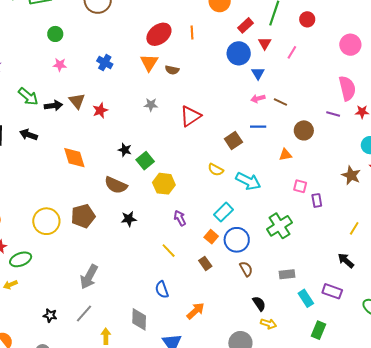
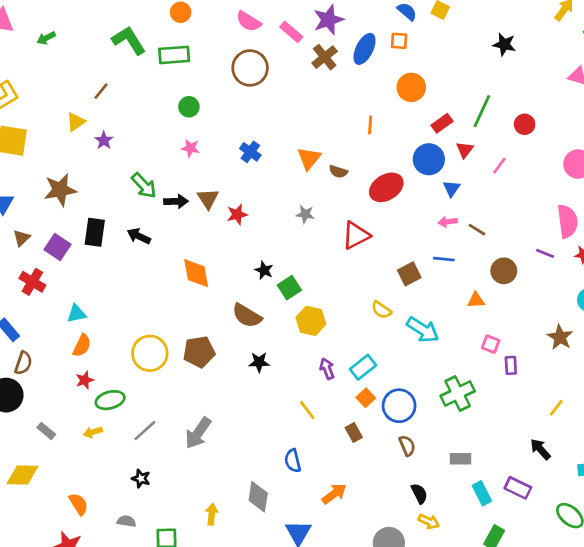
red ellipse: (159, 34) -> (386, 187), moved
cyan rectangle: (224, 212) -> (363, 367), moved
gray line: (84, 314) -> (145, 431), moved

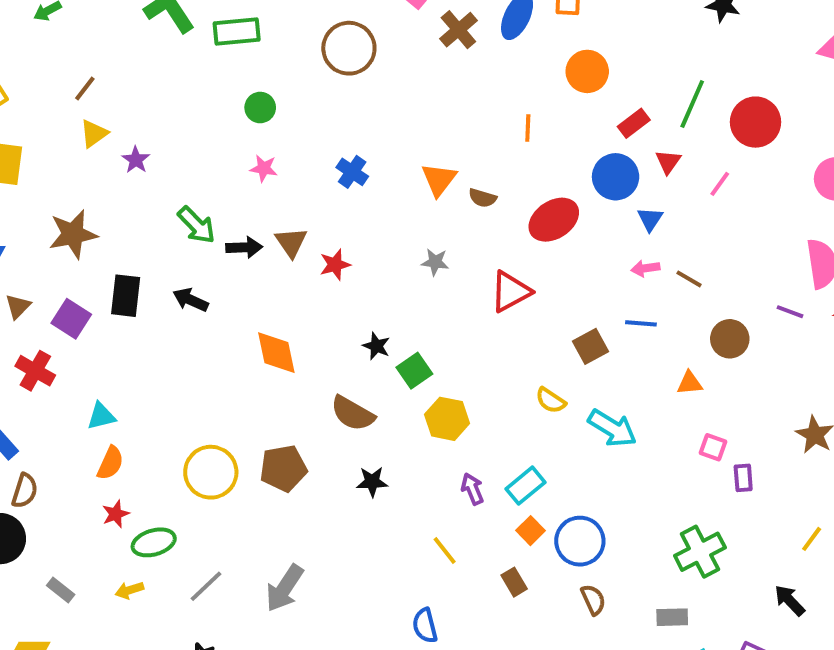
brown line: (101, 91) -> (85, 89), moved
red circle: (525, 124) -> (756, 122), size x1.6
green cross: (458, 394) -> (700, 552), moved

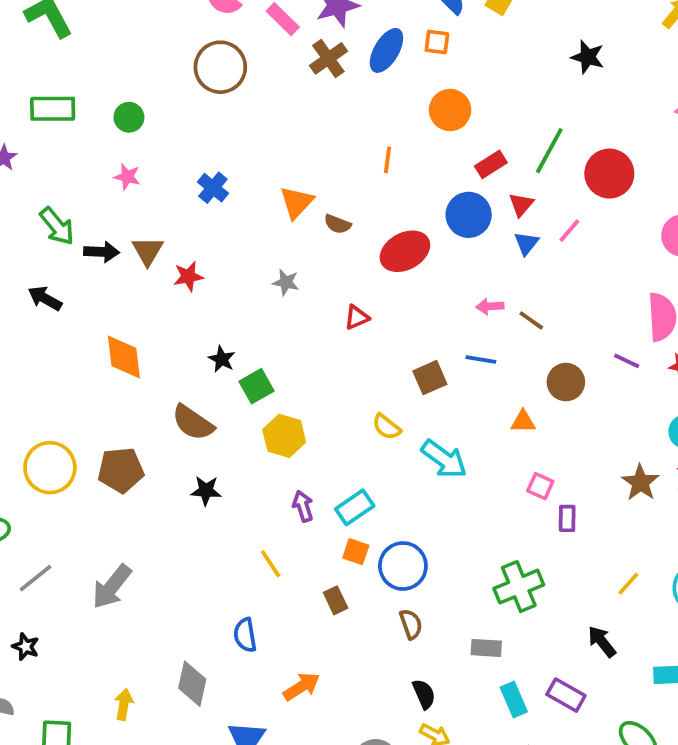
green rectangle: (237, 32) -> (53, 109), moved
blue triangle: (650, 219) -> (526, 243), moved
red triangle: (511, 291) -> (357, 317), size x0.6
orange square: (531, 531) -> (356, 552), turned -32

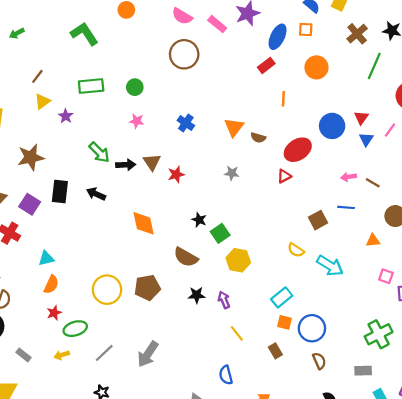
brown cross: (328, 58) -> (357, 34), moved
green line: (549, 151) -> (374, 66), moved
red rectangle: (491, 164) -> (266, 65), moved
red triangle: (357, 317) -> (284, 176), moved
purple arrow: (303, 506) -> (224, 300), moved

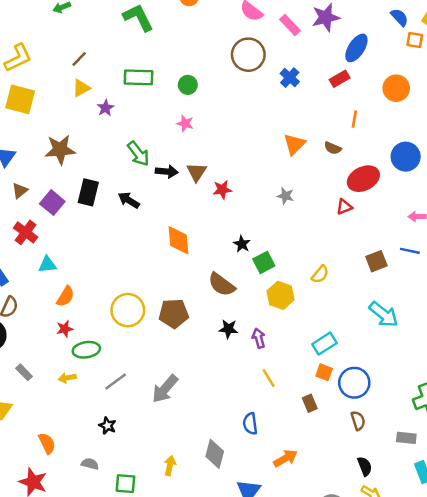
orange square: (306, 30) -> (415, 40), moved
blue cross: (186, 123) -> (290, 78), moved
brown semicircle: (258, 138) -> (333, 148), moved
yellow semicircle: (296, 250) -> (320, 274), moved, turned -91
cyan triangle: (46, 258) -> (47, 265), moved

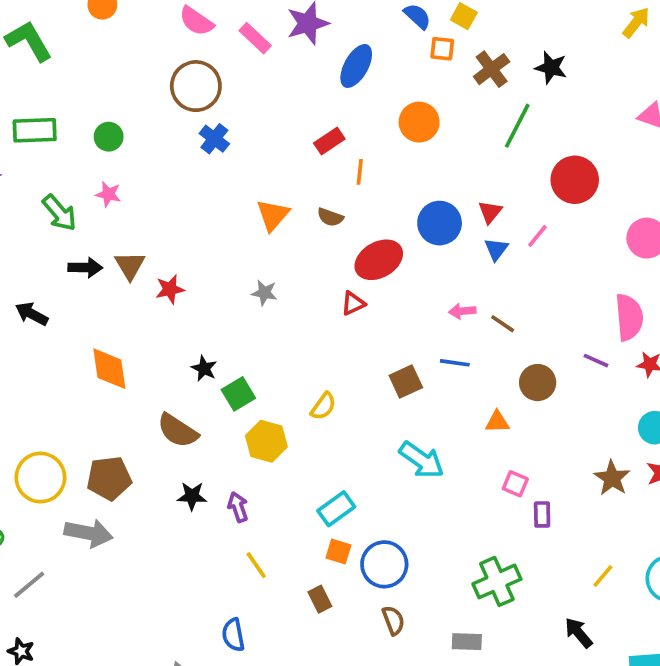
blue cross: (290, 78) -> (214, 139), moved
red rectangle: (340, 79) -> (329, 141), moved
green arrow: (138, 154) -> (59, 213), moved
gray arrow: (165, 389) -> (89, 533), moved, turned -116

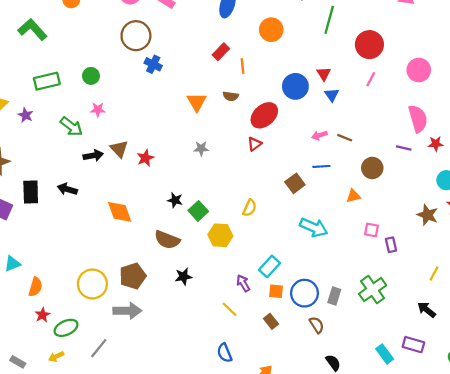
pink line: (537, 236) -> (371, 79), moved
purple arrow: (238, 507) -> (243, 283), moved
gray rectangle: (467, 642) -> (334, 296), moved, turned -63

